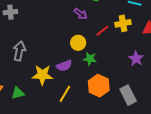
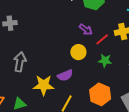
purple arrow: (81, 14) -> (86, 29), moved
green star: (90, 59) -> (105, 61), moved

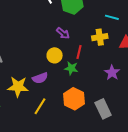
red line: (102, 39) -> (79, 52), moved, turned -40
green star: (105, 61) -> (71, 68), moved

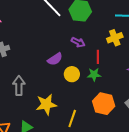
yellow circle: (55, 55) -> (72, 74), moved
purple semicircle: (40, 78) -> (55, 59), moved

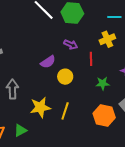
green star: (94, 75) -> (103, 83), moved
orange hexagon: (104, 104) -> (104, 115), moved
yellow line: (72, 118) -> (65, 111), moved

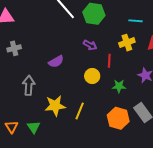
purple semicircle: (48, 62) -> (56, 61), moved
yellow circle: (65, 77) -> (92, 76), moved
green triangle: (20, 130) -> (34, 127), turned -40

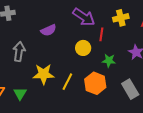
purple arrow: (90, 45) -> (84, 17), size x1.6
orange hexagon: (118, 118) -> (95, 83), moved

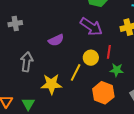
red line: (101, 34) -> (109, 52), moved
yellow line: (67, 82) -> (76, 72), moved

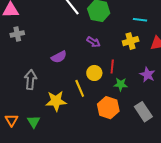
gray cross: (15, 24) -> (17, 34), moved
purple arrow: (91, 27) -> (94, 42), size x0.6
yellow line: (76, 72) -> (80, 88), turned -48

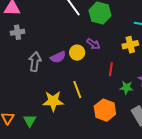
yellow circle: (94, 73) -> (77, 53), moved
gray arrow: (30, 80) -> (35, 62), moved
green star: (121, 84) -> (126, 88), moved

